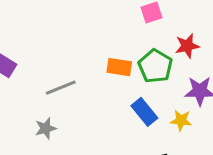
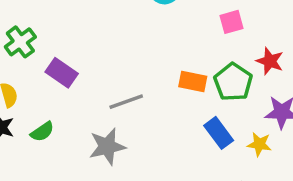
red star: (187, 46) -> (270, 61), turned 30
gray star: (46, 128) -> (107, 147), size x1.5

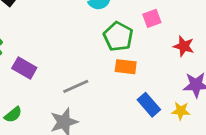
green pentagon: (233, 82) -> (118, 36), moved

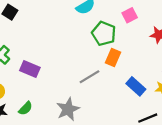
orange rectangle: (126, 67) -> (113, 58), turned -66
gray line: (76, 86) -> (90, 77), moved

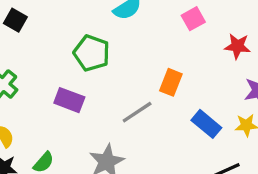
green pentagon: (104, 33) -> (92, 53), moved
purple rectangle: (30, 69) -> (69, 100), moved

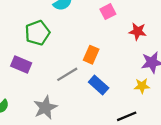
green pentagon: (92, 53) -> (37, 33), turned 30
blue rectangle: (206, 124) -> (99, 85), moved

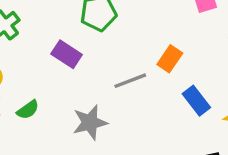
blue rectangle: (99, 85) -> (196, 101), moved

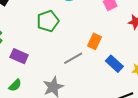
purple rectangle: (67, 54) -> (19, 56), moved

